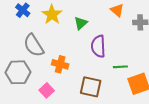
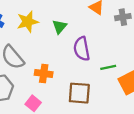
yellow star: (52, 15) -> (28, 22), turned 30

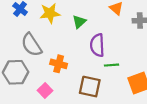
green line: (108, 67) -> (111, 65), moved

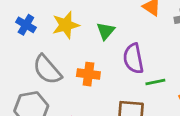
orange cross: (59, 64) -> (88, 74), moved

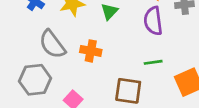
purple semicircle: (133, 59) -> (153, 21), moved

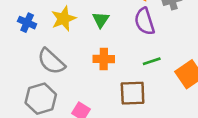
orange cross: (91, 51) -> (104, 59), moved

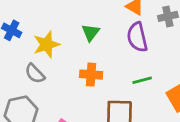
yellow star: (64, 19) -> (46, 44), moved
gray semicircle: (51, 61) -> (35, 73), size x0.7

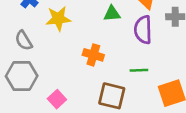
green triangle: (90, 32) -> (112, 14), moved, turned 36
gray semicircle: (35, 73) -> (24, 40), moved

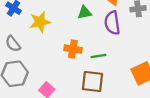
green line: (139, 70) -> (98, 56), moved

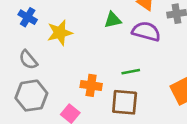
purple semicircle: (112, 23) -> (146, 31), turned 115
orange cross: (73, 49) -> (91, 85), moved

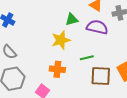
yellow star: (60, 33) -> (61, 40), moved
brown square: (125, 102) -> (101, 76), moved

